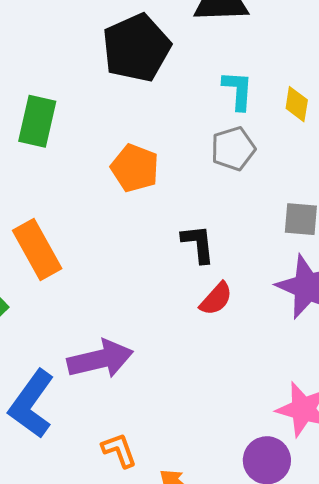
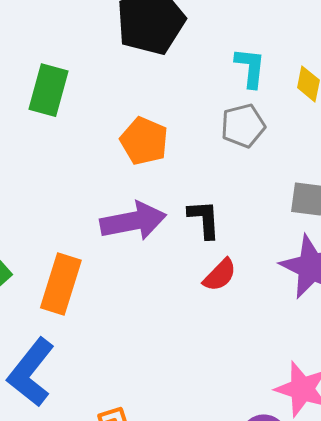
orange rectangle: (37, 249) -> (61, 284), moved, turned 44
purple arrow: (100, 359) -> (133, 221), moved

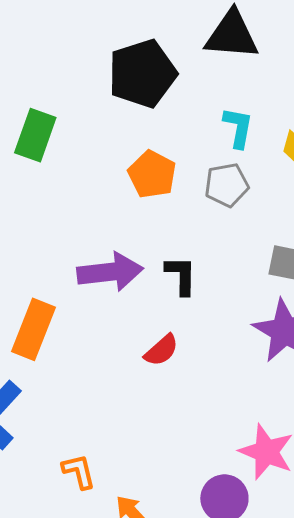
orange pentagon: (144, 141) -> (152, 174), moved
red semicircle: (220, 275) -> (161, 350), moved

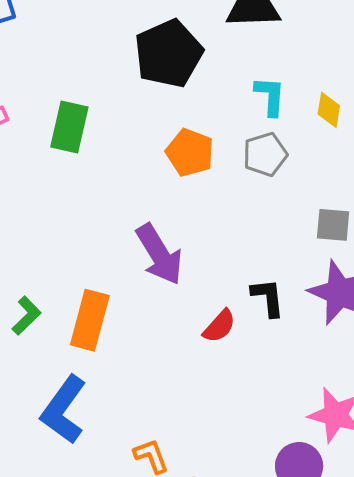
purple arrow: (110, 272) -> (159, 254), turned 72
black L-shape: (181, 275) -> (268, 297), moved

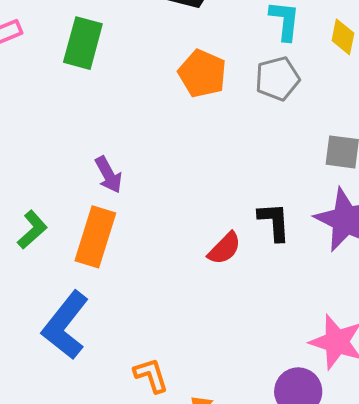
purple arrow: (159, 254) -> (109, 175), moved, size x0.6

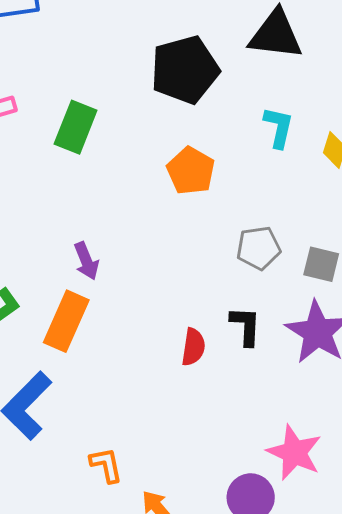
gray pentagon: (277, 79) -> (258, 248), moved
red semicircle: (224, 248) -> (193, 347), turned -42

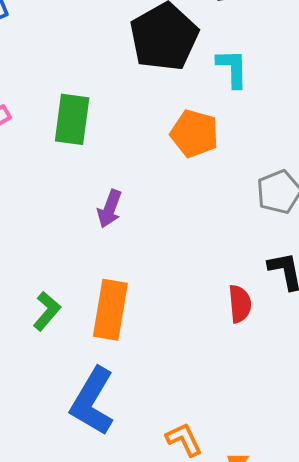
cyan L-shape: (279, 127) -> (232, 68), moved
purple arrow: (86, 261) -> (110, 209), moved, turned 57

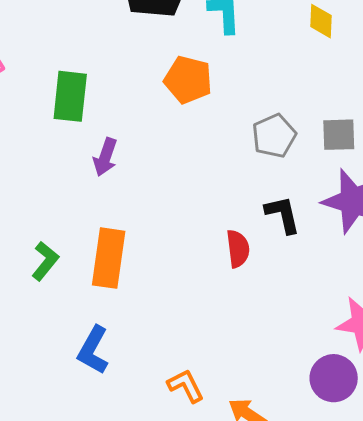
green rectangle: (72, 119) -> (70, 96), moved
blue L-shape: (92, 401) -> (93, 350), size x0.7

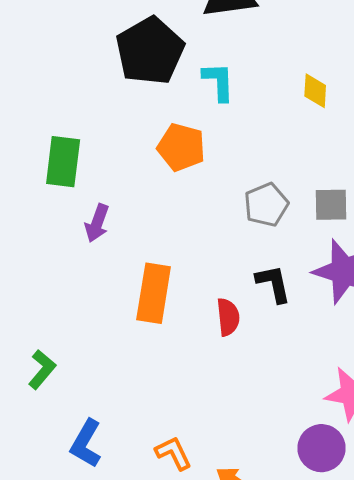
orange rectangle: (109, 258) -> (154, 293), moved
green L-shape: (45, 261) -> (42, 369), moved
blue L-shape: (93, 350) -> (86, 444), moved

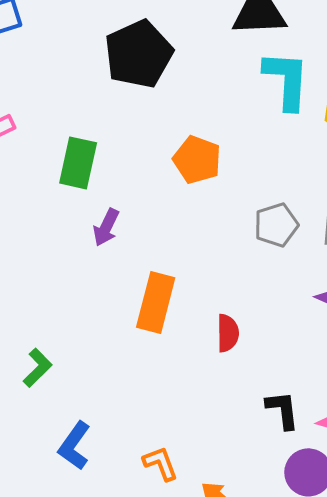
black pentagon: (150, 51) -> (139, 54), moved
cyan L-shape: (219, 82) -> (286, 80), moved, size x1.5
black L-shape: (273, 284) -> (283, 410), moved

